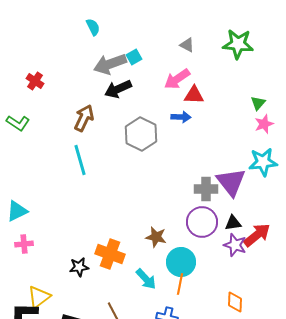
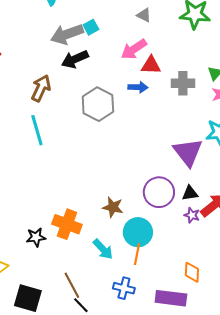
gray cross: (206, 189) -> (183, 83), moved
purple star: (235, 245) -> (192, 215), size x0.7

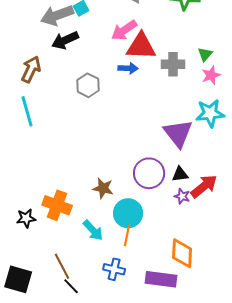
red triangle: (151, 65) -> (141, 46), size x1.5
gray hexagon: (98, 104) -> (88, 85), size x0.7
orange diamond: (192, 272) -> (182, 253), size x1.4

